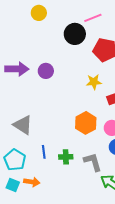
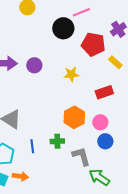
yellow star: (94, 82) -> (71, 74), moved
green cross: (66, 157) -> (57, 141), moved

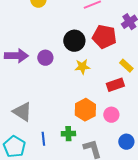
black circle: (63, 28) -> (74, 41), moved
yellow rectangle: (115, 62) -> (126, 66), moved
blue circle: (105, 141) -> (126, 142), moved

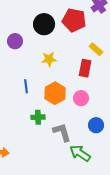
yellow star: (82, 67) -> (49, 59), moved
red rectangle: (115, 85) -> (85, 68), turned -60
blue line: (43, 139) -> (26, 86), moved

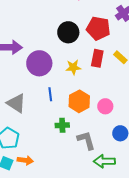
purple circle: (15, 41) -> (39, 63), moved, size x1.6
red rectangle: (85, 68) -> (97, 58), moved
green arrow: (80, 153) -> (104, 161), turned -35

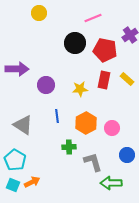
black circle: (68, 32) -> (75, 43), moved
purple circle: (39, 63) -> (46, 85), size x0.7
orange arrow: (25, 160) -> (32, 182), turned -35

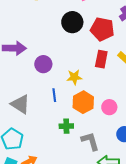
yellow star: (80, 89) -> (74, 77), moved

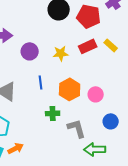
red rectangle: (101, 59) -> (88, 46), turned 54
yellow star: (74, 77) -> (61, 53), moved

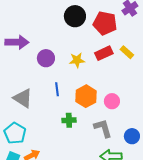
blue circle: (111, 121) -> (132, 136), moved
gray L-shape: (77, 128) -> (103, 128), moved

